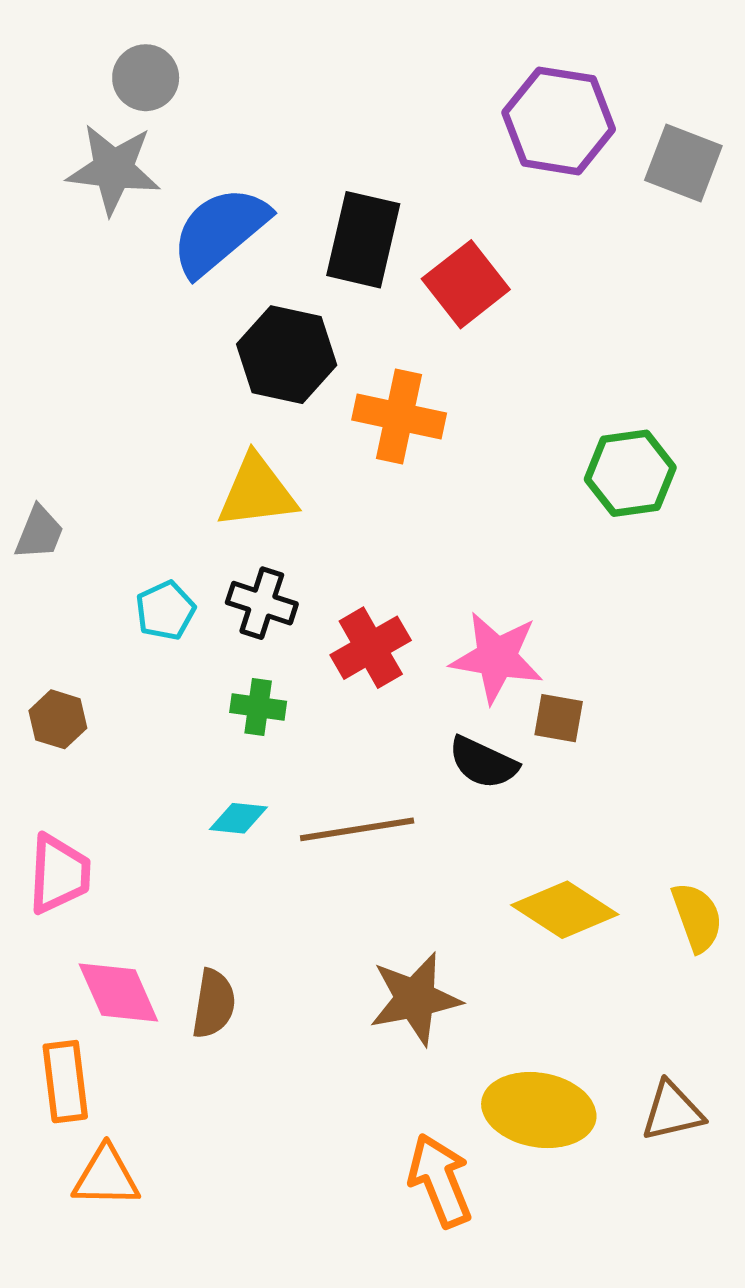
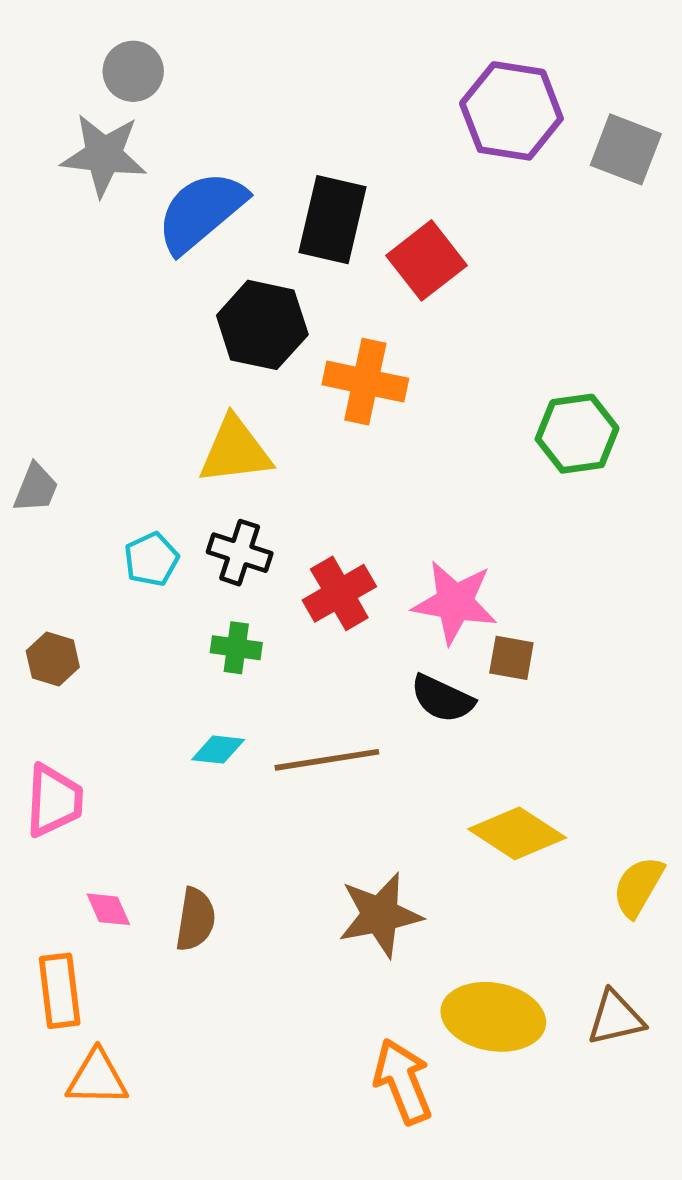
yellow semicircle: (697, 917) -> (638, 887), moved, turned -130
pink diamond: (118, 993) -> (108, 909), size x0.6

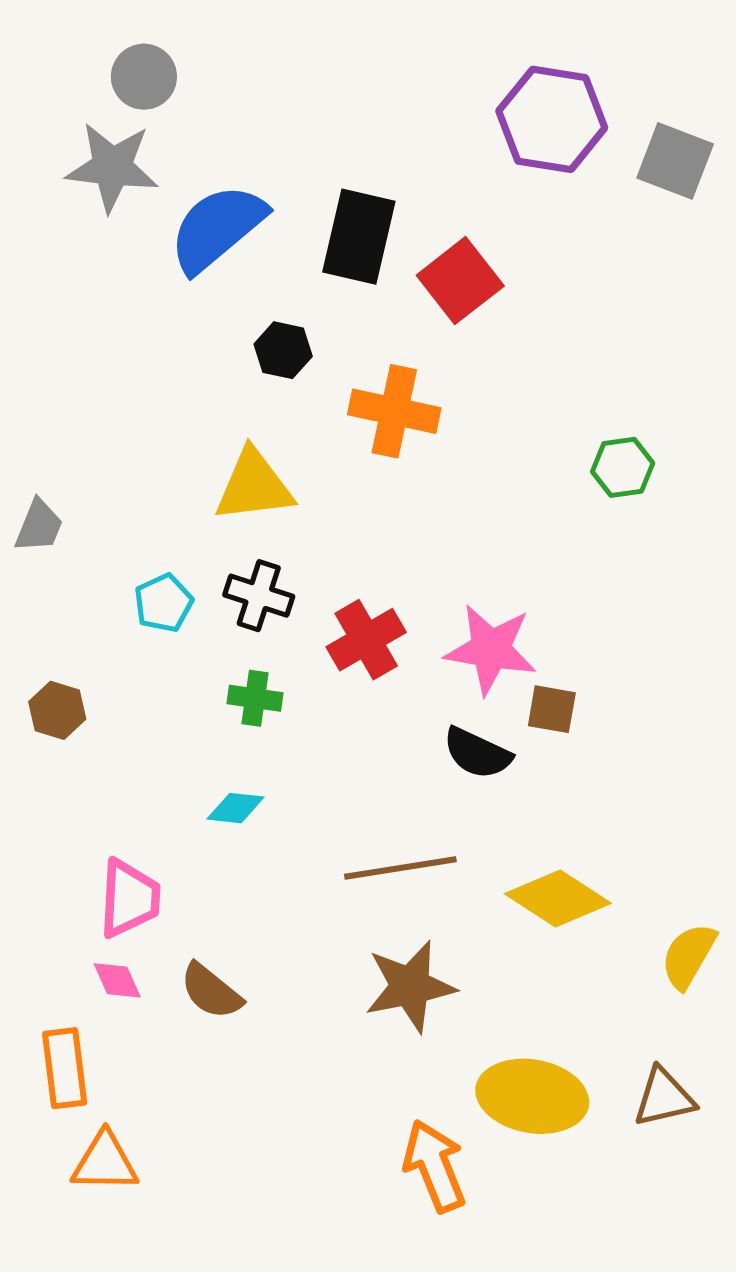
black hexagon: (262, 325) -> (283, 350), size x0.6
green hexagon: (577, 434) -> (623, 467), size x0.7
brown line: (327, 760) -> (400, 868), moved
pink trapezoid: (54, 801) -> (129, 898), moved
brown semicircle: (195, 919) -> (211, 991), turned 120

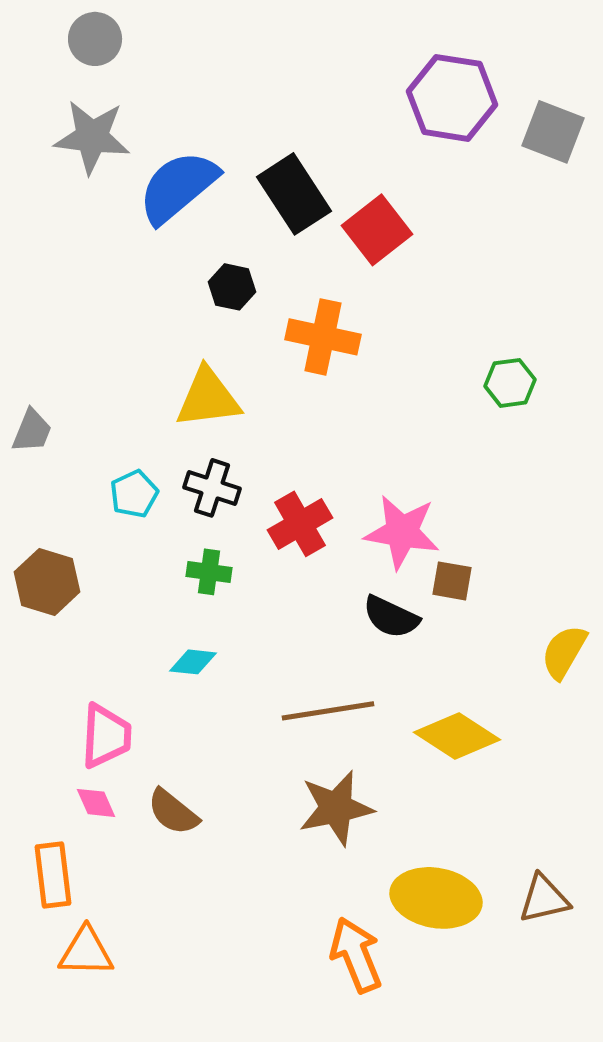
gray circle: (144, 77) -> (95, 39), moved
black rectangle: (359, 237) -> (294, 194), turned -46
brown hexagon: (57, 710) -> (47, 582), size x1.4
yellow semicircle: (689, 956) -> (564, 652), moved

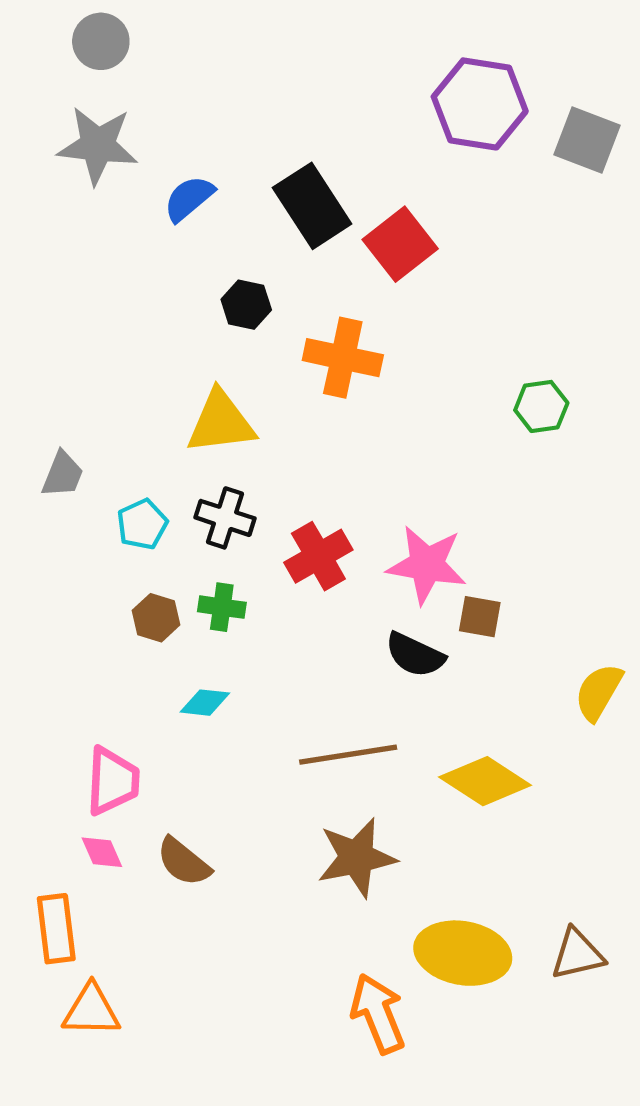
blue semicircle: (178, 187) -> (189, 198), size x0.6
gray trapezoid: (32, 431) -> (63, 474), moved
brown hexagon: (47, 582) -> (156, 618), moved, size x0.7

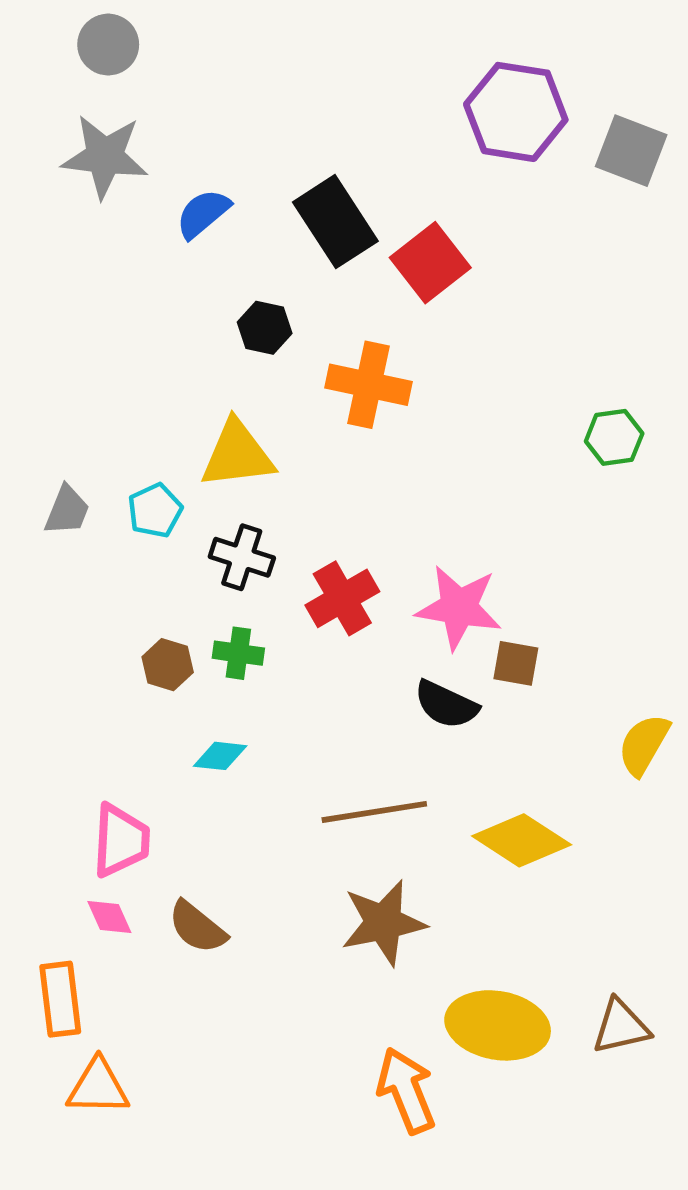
green hexagon: (541, 406) -> (614, 437), moved
cyan pentagon: (142, 524) -> (155, 510), moved

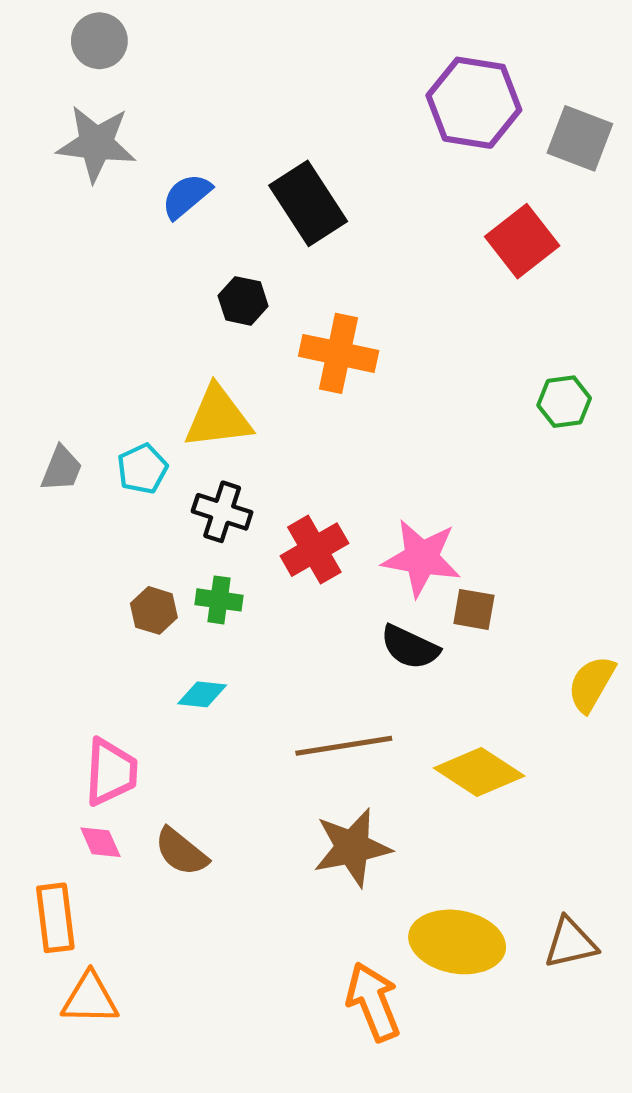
red square: (430, 263) -> (522, 241), moved

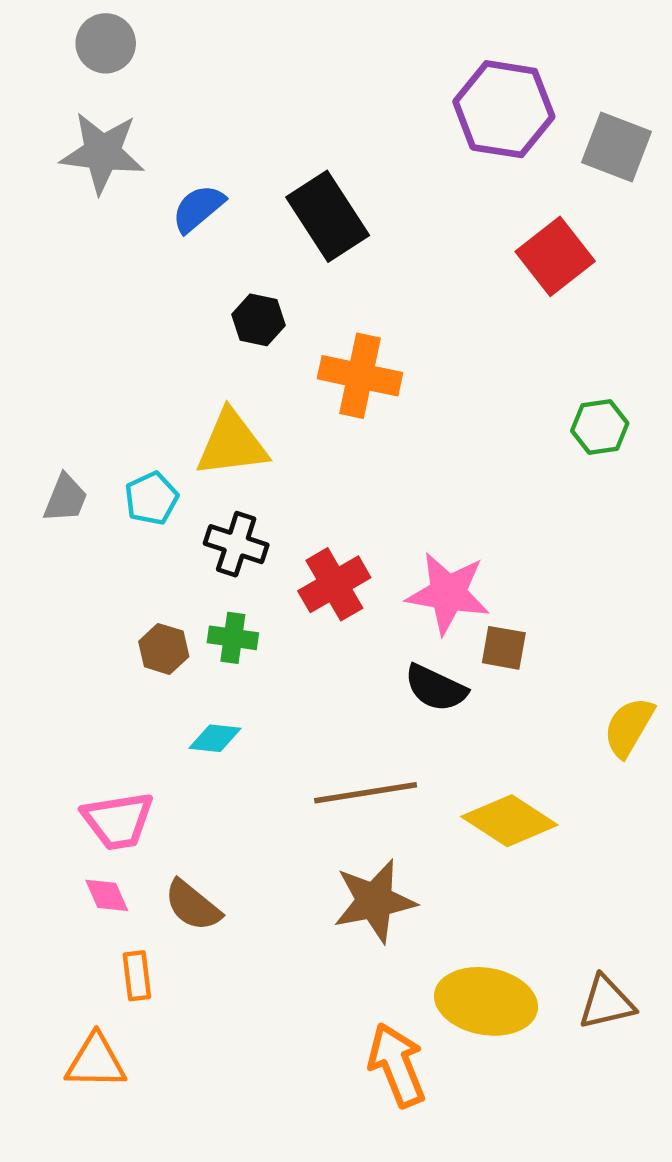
pink trapezoid: (111, 772) -> (118, 821), turned 78
orange rectangle: (55, 918) -> (137, 976), moved, size x0.7

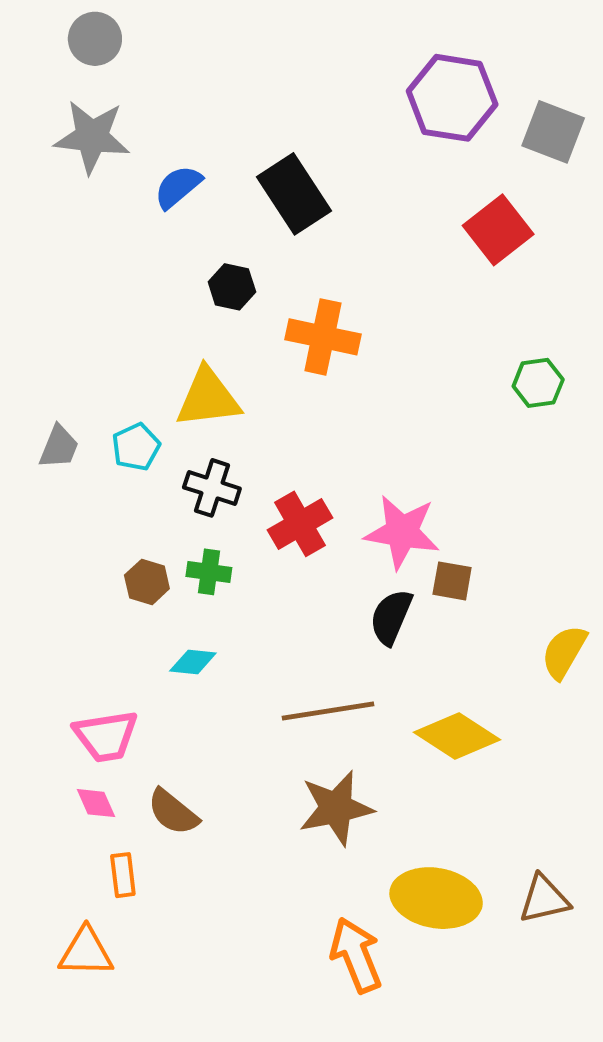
black semicircle: (436, 688) -> (391, 617), turned 88

